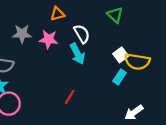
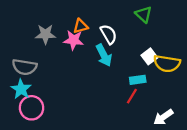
orange triangle: (57, 14) -> (81, 26), moved
cyan rectangle: (119, 77) -> (138, 80), moved, turned 48
red line: (70, 97) -> (132, 96), moved

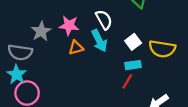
orange triangle: (81, 26) -> (76, 48), moved
gray star: (46, 34) -> (41, 31), moved, turned -30
white square: (149, 56) -> (133, 42), moved

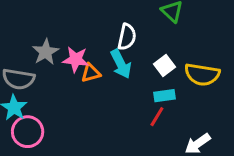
white semicircle: (104, 20) -> (127, 37), turned 42
pink star: (69, 26) -> (76, 59), moved

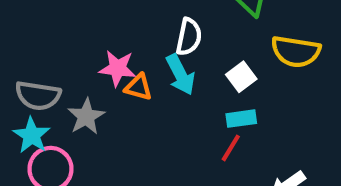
gray star: (46, 52) -> (86, 116), moved
orange triangle: (91, 73) -> (139, 87), turned 30
yellow semicircle: (202, 74) -> (296, 52), moved

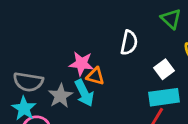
cyan arrow: (180, 75) -> (84, 93), moved
cyan rectangle: (241, 119) -> (164, 97), size x1.5

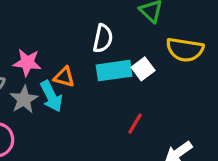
pink star: (81, 64) -> (27, 62), moved
cyan rectangle: (164, 97) -> (114, 71), moved

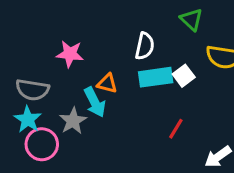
pink star: (27, 62) -> (70, 54), moved
gray star: (24, 100) -> (73, 121), moved

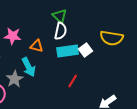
green triangle: (191, 20) -> (60, 16), moved
orange triangle: (107, 83) -> (37, 46), moved
red line: (176, 129) -> (73, 81), moved

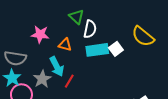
green triangle: (60, 16) -> (77, 17), moved
yellow semicircle: (112, 38) -> (143, 36), turned 30
red line: (73, 81) -> (69, 81), moved

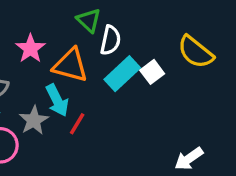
pink star: (40, 34) -> (30, 49), turned 30
orange triangle: (65, 45) -> (70, 65), size x1.6
cyan rectangle: (97, 50) -> (122, 74), turned -35

